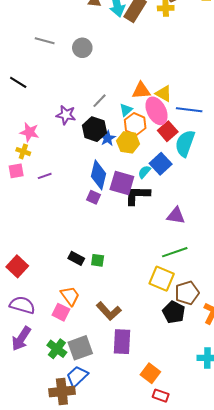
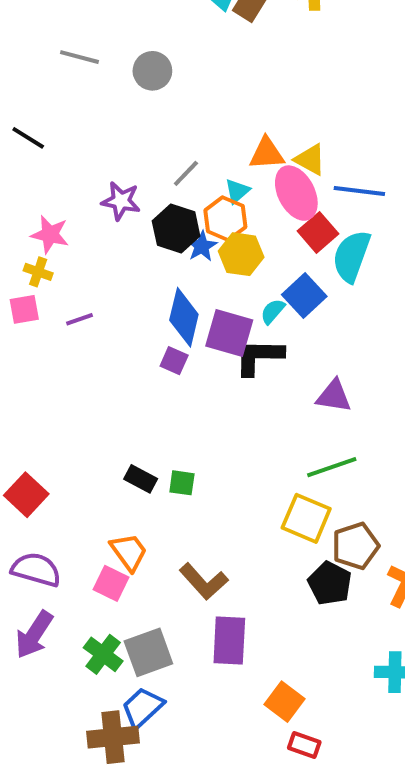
orange hexagon: (135, 124) -> (225, 219), moved

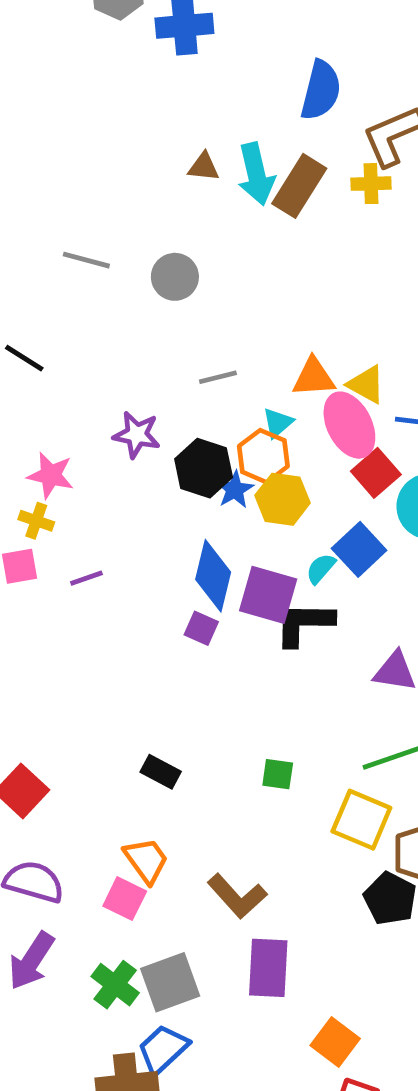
gray line: (186, 173) -> (218, 377), moved, turned 32
green square: (182, 483) -> (278, 774), moved

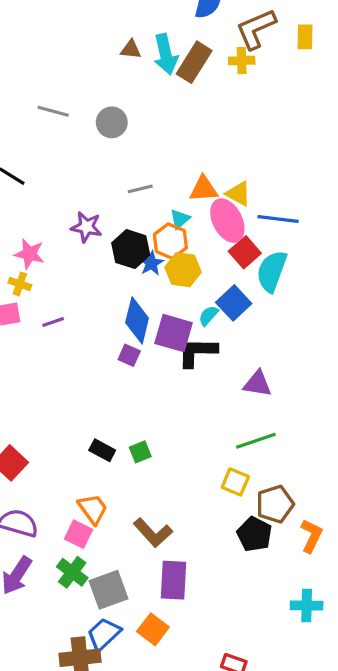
green square: (278, 774) -> (140, 452), moved, turned -30
yellow square: (361, 820) -> (235, 482), size x0.7
green cross: (115, 985) -> (72, 572), moved
orange square: (335, 1042) -> (153, 629), moved

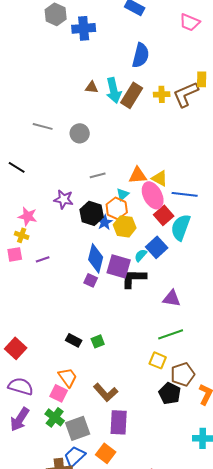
brown L-shape: (256, 29) -> (186, 94), moved

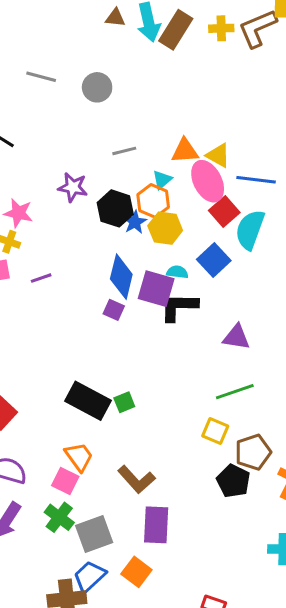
cyan semicircle: (141, 255) -> (177, 272), moved, turned 56
black rectangle: (74, 340) -> (88, 401), size x1.8

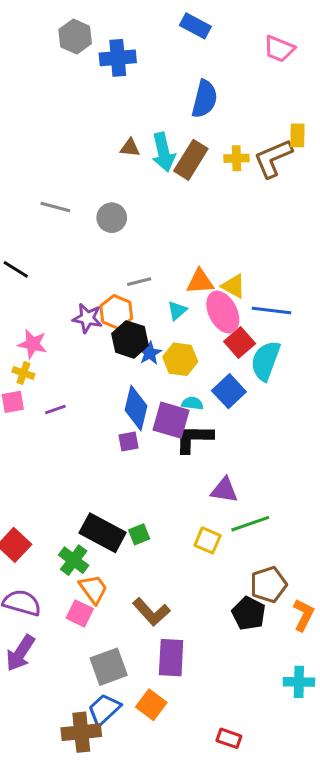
orange hexagon: (153, 201) -> (116, 312), moved
purple square: (114, 310) -> (128, 441), turned -35
purple triangle: (236, 337) -> (224, 490), moved
yellow square: (215, 431) -> (208, 540), moved
green cross: (59, 517) -> (74, 560), moved

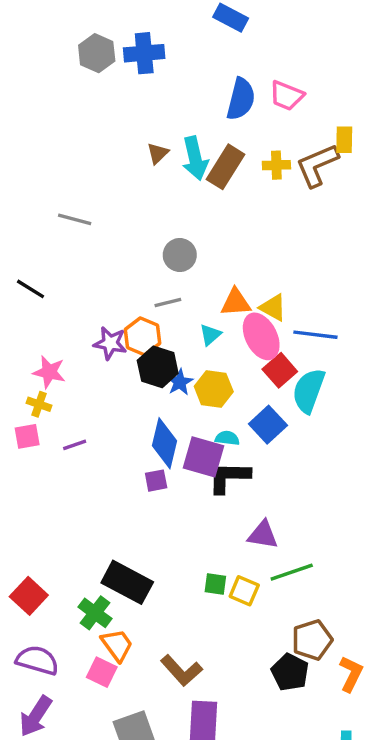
gray hexagon: (75, 37) -> (97, 53), moved
pink trapezoid: (279, 49) -> (287, 96), moved
brown triangle: (130, 148) -> (158, 153), turned -50
gray circle: (112, 218) -> (180, 255), moved
green square: (139, 534) -> (215, 584), moved, turned 30

